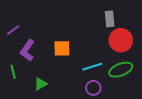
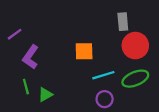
orange square: (62, 48) -> (84, 51), moved
green line: (13, 72) -> (26, 87), moved

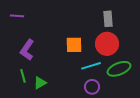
purple line: (15, 34) -> (17, 16), moved, turned 40
red circle: (135, 46) -> (107, 44), moved

